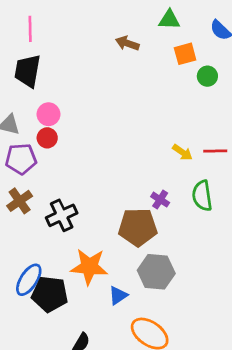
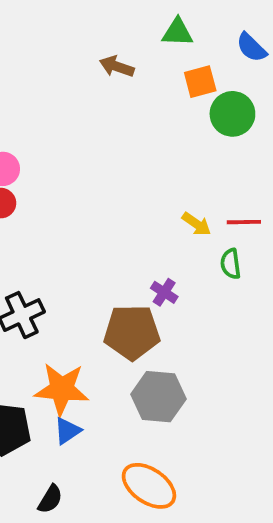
green circle: (207, 76) -> (232, 114), size x1.5
green semicircle: (202, 196) -> (231, 264), moved, size x0.7
blue triangle: (118, 295) -> (67, 431), moved

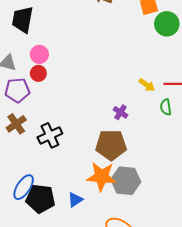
purple cross: (164, 292) -> (120, 112), moved
orange star: (62, 389) -> (102, 177), moved

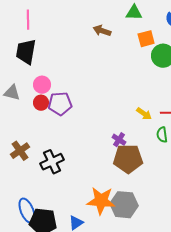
purple pentagon: (17, 90) -> (60, 104), moved
brown pentagon: (111, 145) -> (128, 159), moved
blue ellipse: (24, 187) -> (27, 211), turned -55

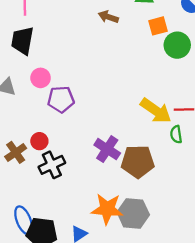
red circle: (41, 103) -> (39, 141), moved
yellow arrow: (144, 114) -> (156, 111), size x1.8
purple cross: (119, 140) -> (107, 149), moved, size x1.6

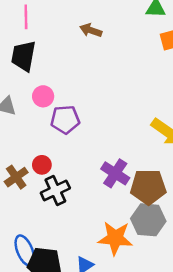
brown arrow: (108, 17) -> (91, 30), moved
gray hexagon: (133, 213) -> (148, 220), moved

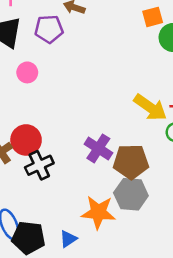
purple pentagon: (65, 120) -> (49, 29), moved
red circle: (42, 165) -> (26, 140), size x1.6

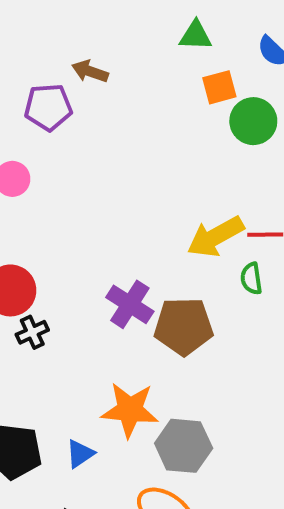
yellow arrow: (150, 107) -> (215, 237), turned 116
black cross: (39, 165) -> (32, 332), size x0.7
gray hexagon: (131, 194) -> (184, 446), moved

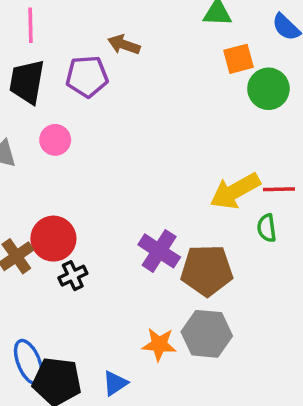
orange star: (130, 410) -> (159, 344), size x0.7
gray hexagon: (184, 446) -> (207, 334), moved

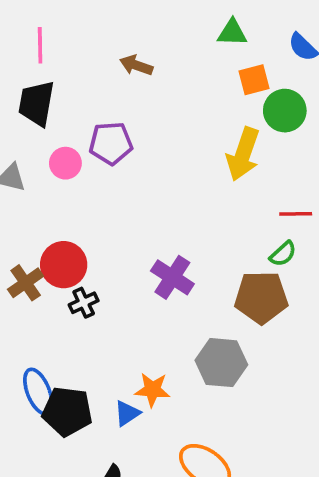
purple pentagon: (87, 76) -> (111, 143), moved
yellow arrow: (235, 191) -> (243, 154), moved, turned -42
green semicircle: (267, 228) -> (283, 254), turned -124
brown pentagon: (207, 270) -> (261, 297), moved
orange star: (159, 344) -> (152, 390), moved

